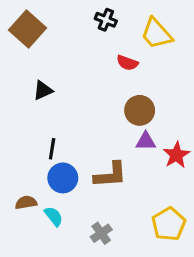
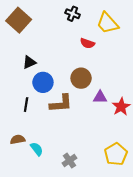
brown circle: (140, 110) -> (81, 78), moved
black line: (52, 149) -> (26, 105), moved
brown L-shape: (110, 175) -> (61, 104), moved
blue circle: (63, 178) -> (43, 82), moved

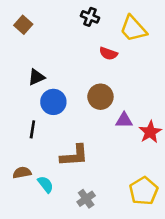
brown square: (19, 20) -> (23, 25), size x0.6
brown L-shape: (61, 104) -> (74, 156), moved

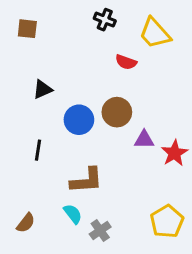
brown square: (23, 25) -> (27, 29), turned -36
blue circle: (53, 102) -> (79, 120), moved
brown semicircle: (22, 173) -> (26, 223), moved, turned 138
cyan semicircle: (46, 184) -> (73, 214), moved

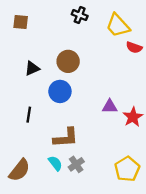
red semicircle: (126, 62) -> (134, 47), moved
brown circle: (117, 112) -> (68, 61), moved
brown semicircle: (26, 223) -> (19, 170), size x1.5
gray cross: (100, 231) -> (76, 164), moved

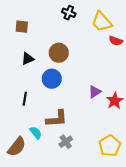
brown square: (21, 22) -> (22, 27), moved
purple triangle: (110, 107) -> (95, 92), turned -32
cyan semicircle: (55, 163) -> (36, 133), moved

